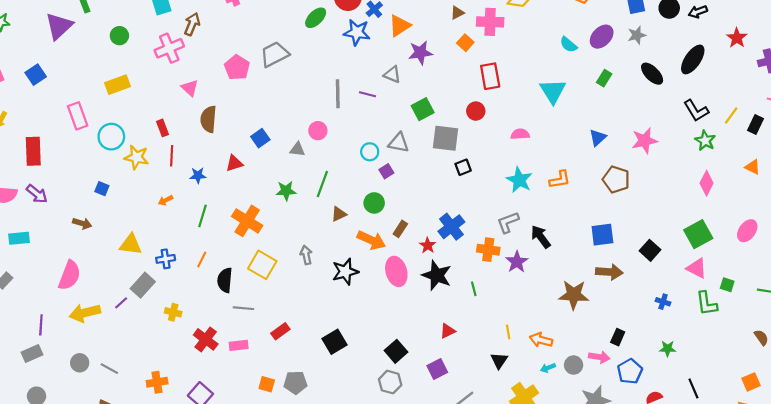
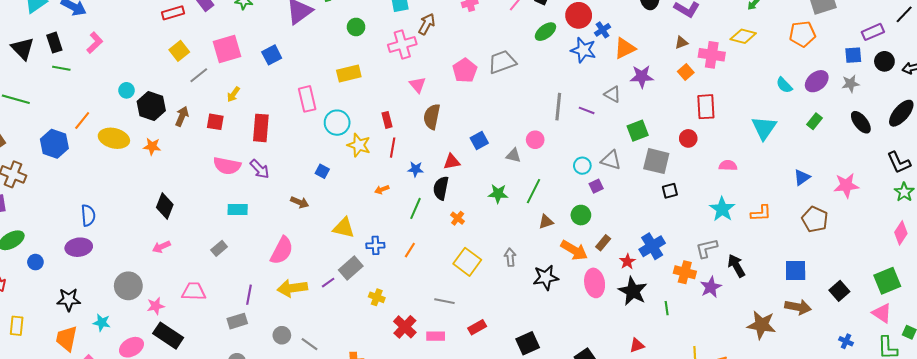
orange cross: (247, 221) -> (458, 218), size x0.5
black semicircle: (225, 280) -> (441, 188), moved

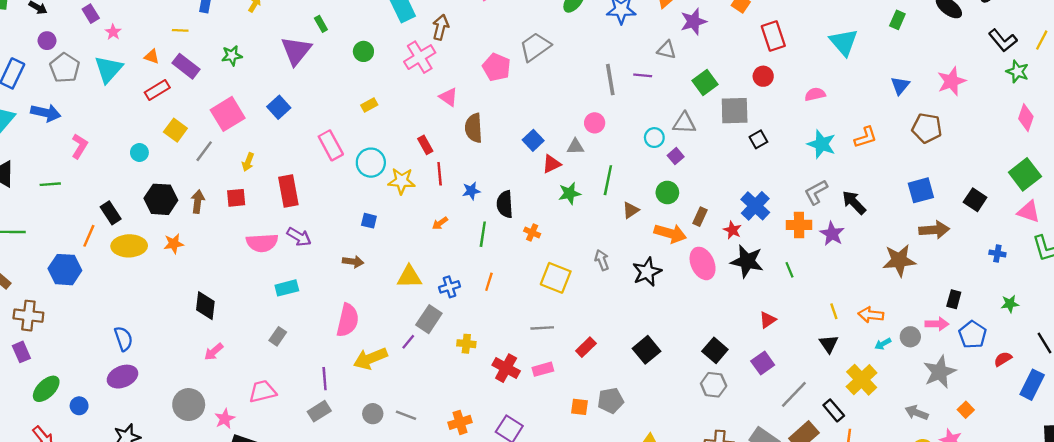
black rectangle: (54, 43) -> (111, 213), moved
yellow rectangle: (349, 74) -> (369, 105), size x0.6
cyan circle: (127, 90) -> (139, 153), moved
red triangle: (452, 162) -> (552, 164), moved

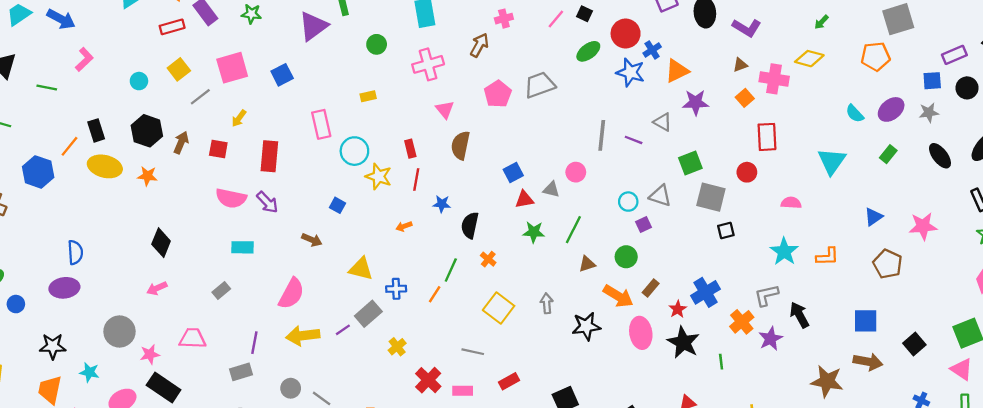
brown arrow: (441, 27) -> (479, 45), moved
orange cross: (799, 225) -> (742, 322), turned 35
green line: (483, 234) -> (451, 270), moved
yellow cross: (466, 344) -> (397, 347), turned 30

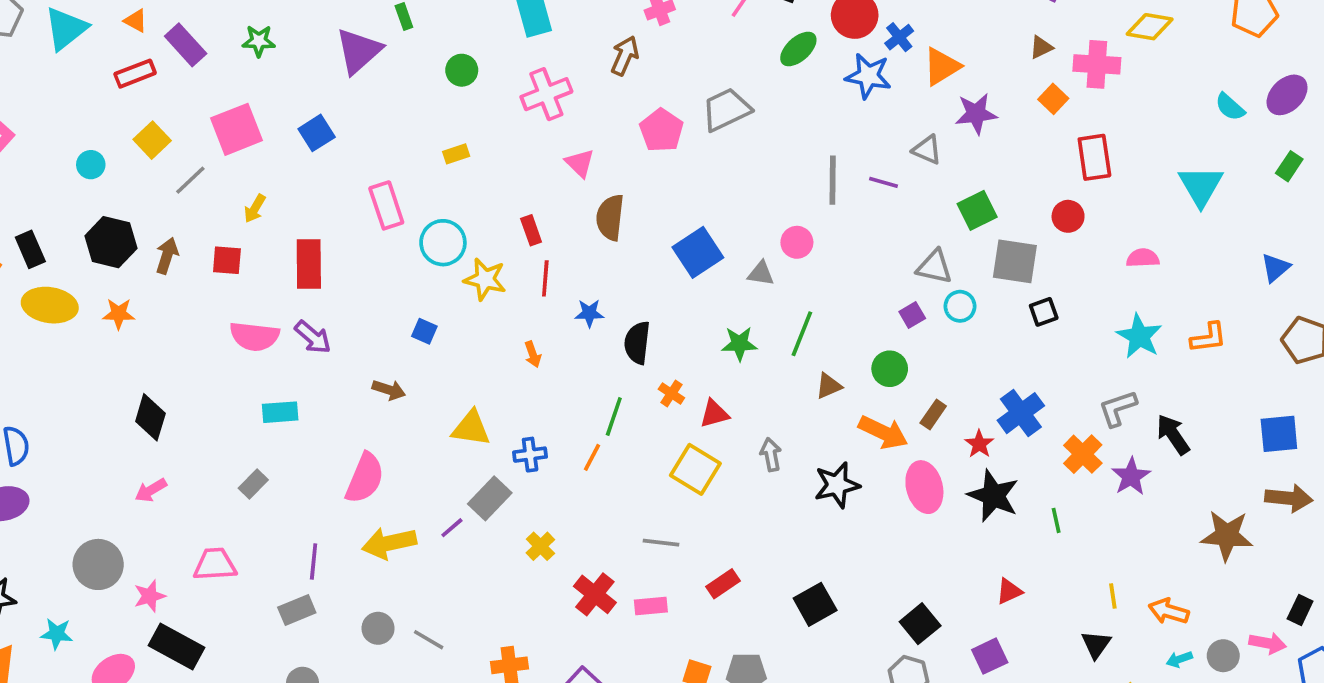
blue square: (513, 172) -> (698, 252), size x1.5
red triangle: (524, 200) -> (714, 414), moved
cyan circle: (628, 202) -> (960, 306), moved
orange arrow: (404, 226) -> (533, 354), turned -84

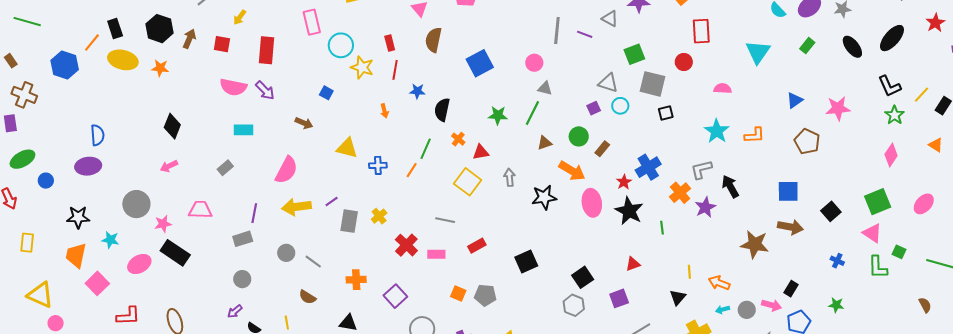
gray triangle: (761, 274) -> (545, 88), moved
brown rectangle: (933, 415) -> (602, 149), moved
gray rectangle: (490, 498) -> (349, 221), moved, turned -40

